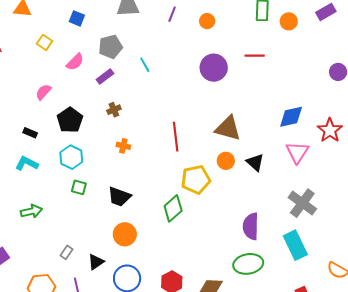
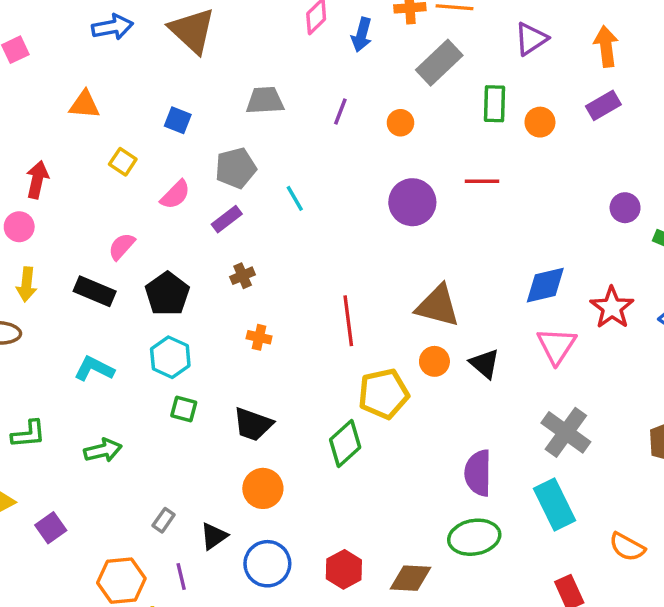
black rectangle: (30, 133) -> (95, 291), moved, size x1.6

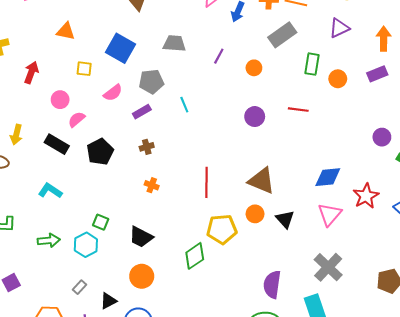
blue square: (178, 120) -> (121, 48), size x1.8
yellow square: (123, 162) -> (84, 69), turned -35
purple circle: (412, 202) -> (255, 117), size x0.7
pink circle: (19, 227) -> (60, 100), moved
cyan hexagon: (170, 357) -> (86, 245), moved

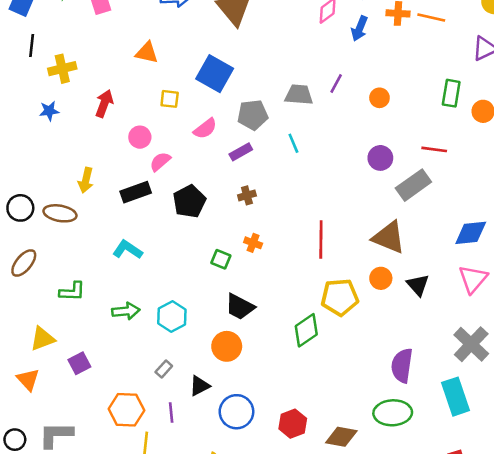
gray rectangle: (282, 35) -> (413, 185), moved
gray trapezoid: (174, 43) -> (299, 95), moved
black rectangle: (57, 144) -> (136, 192), turned -50
green square: (101, 222) -> (221, 259), moved
orange circle: (142, 276) -> (227, 346), moved

